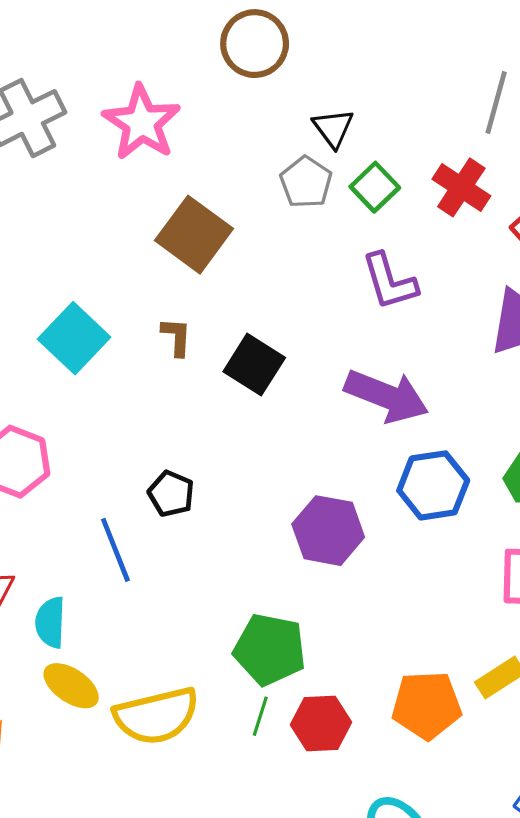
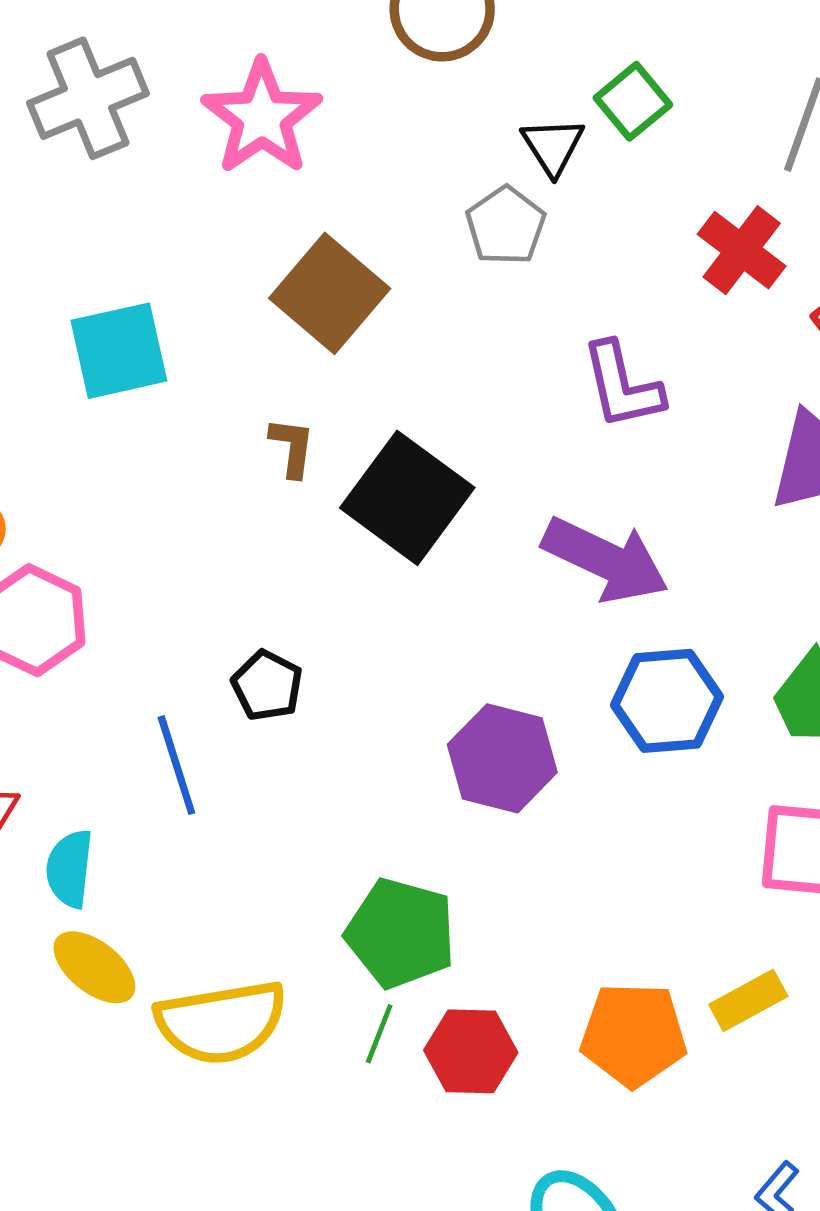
green square: (375, 187) -> (633, 101), moved
cyan square: (74, 338) -> (119, 351), moved, turned 30
black square: (254, 365) -> (407, 498), size x1.4

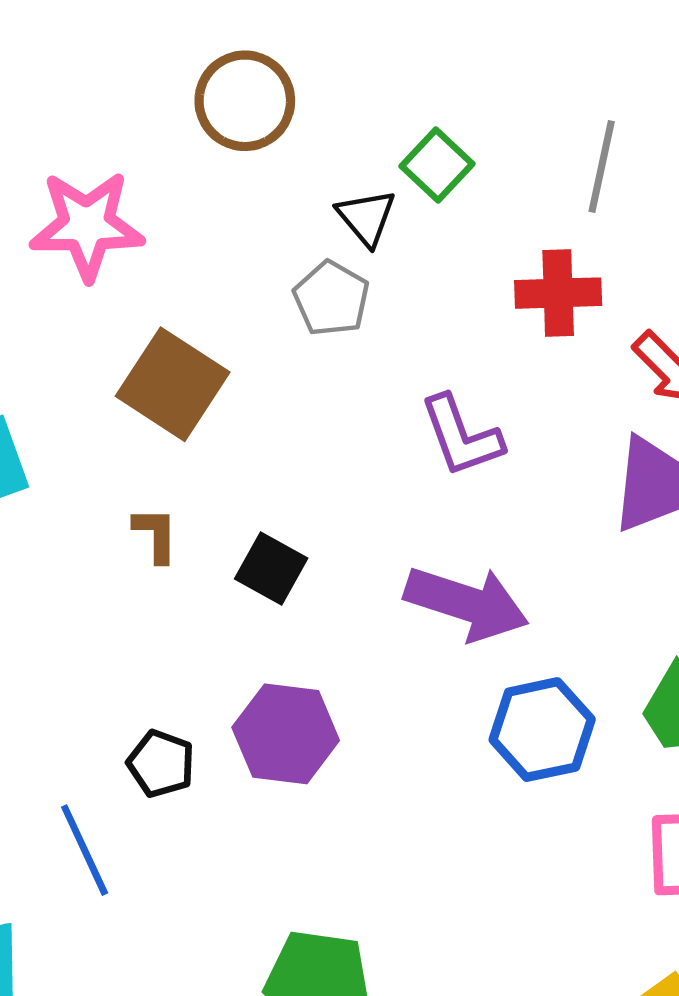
pink star: (262, 117) -> (87, 225), turned -30
red cross: (742, 250) -> (558, 293), turned -32
black square: (407, 498) -> (271, 569), size x0.6
purple hexagon: (502, 758) -> (286, 734), moved

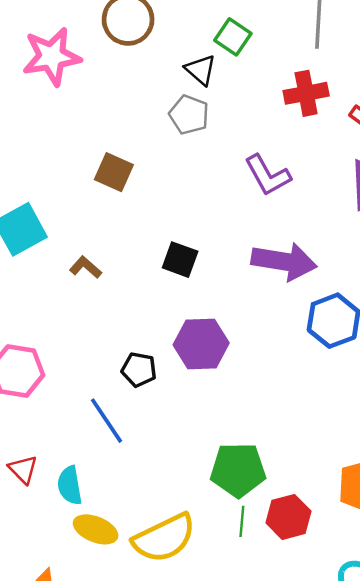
pink star: (87, 225) -> (52, 56), moved
brown square: (173, 384) -> (114, 172), size x0.7
brown L-shape: (156, 535) -> (86, 267), moved, turned -40

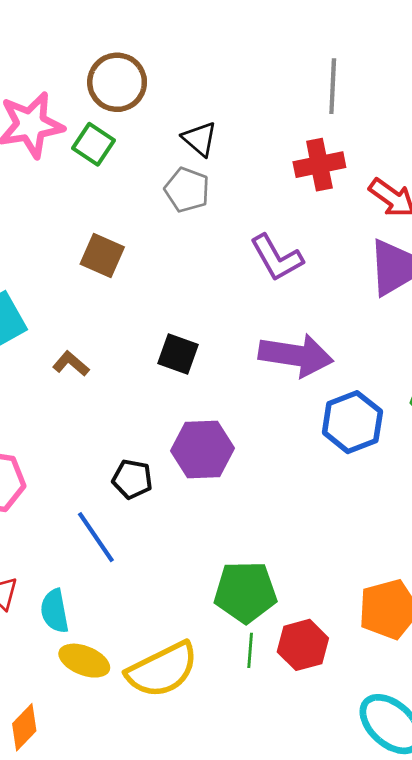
green square: (233, 37) -> (93, 144), moved

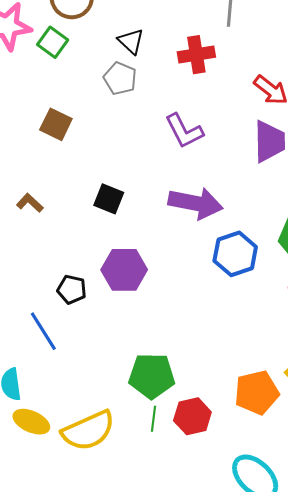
red cross: (319, 165) -> (196, 55), moved

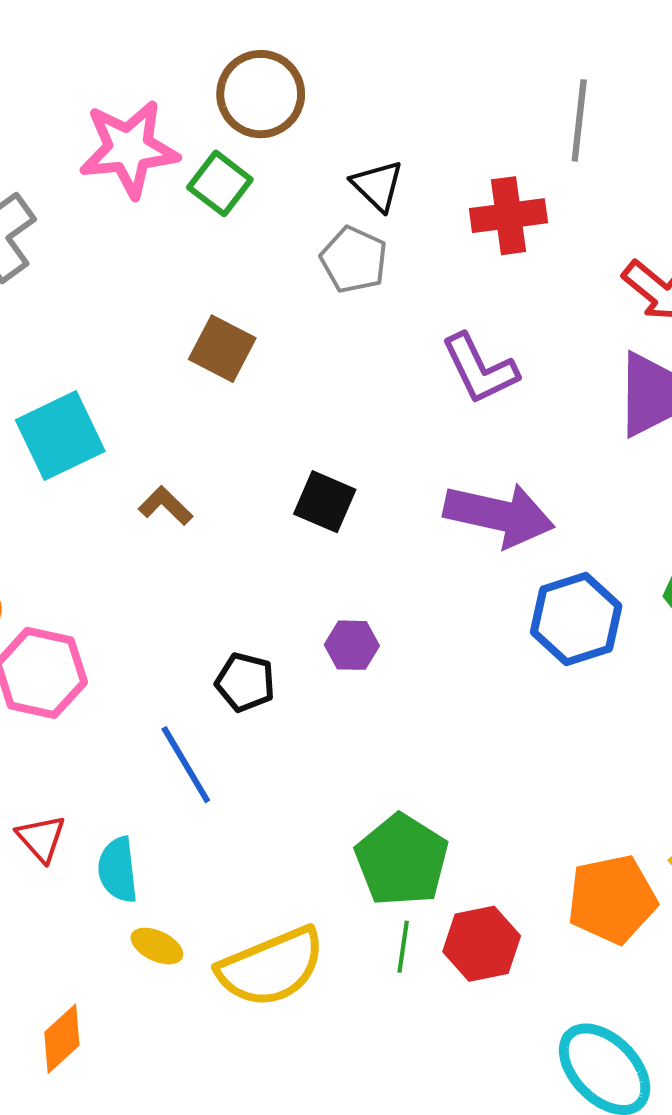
purple hexagon: (124, 270) -> (352, 645), size x0.6
green pentagon: (152, 376) -> (402, 860), turned 30
yellow ellipse: (31, 422) -> (157, 946), size x0.7

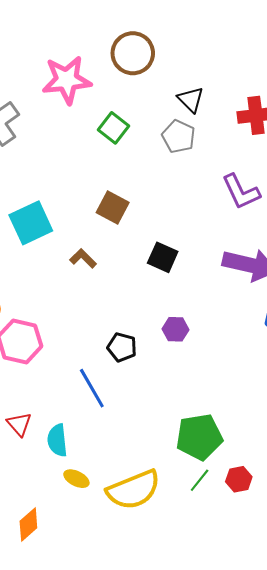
green square: (220, 183) -> (114, 128), moved
brown square: (222, 349) -> (113, 208), moved
green pentagon: (402, 860) -> (199, 437), turned 30
red hexagon: (482, 944) -> (239, 479), size x0.7
green line: (403, 947) -> (200, 480), turned 30

